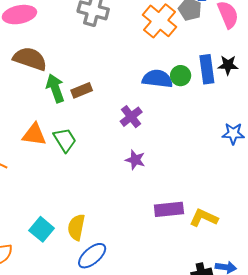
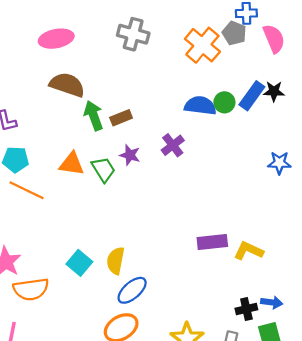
blue rectangle: (207, 69) -> (252, 96), turned 44
purple star: (135, 160) -> (130, 155), moved

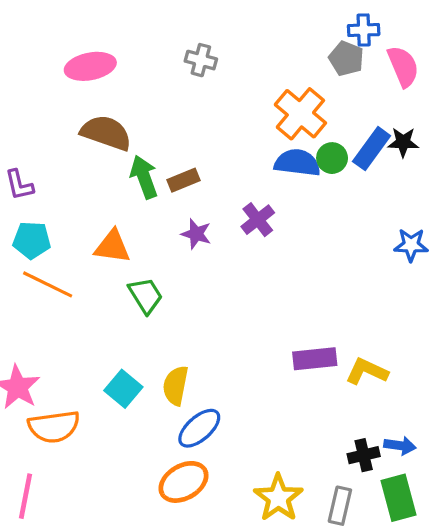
gray cross: (133, 34) -> (201, 60), size x0.7
orange cross: (202, 45) -> (300, 114), moved
green trapezoid: (103, 169) -> (146, 295), moved

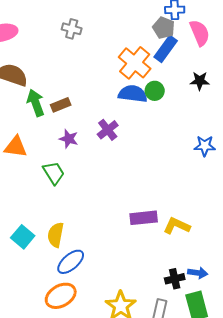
blue rectangle: (372, 149) -> (166, 49), moved
green trapezoid: (146, 295) -> (54, 173), moved

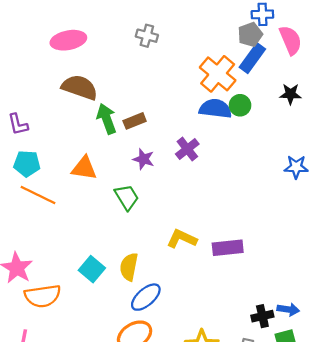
gray pentagon: (164, 28) -> (250, 35), turned 30
yellow L-shape: (177, 226) -> (182, 239), moved

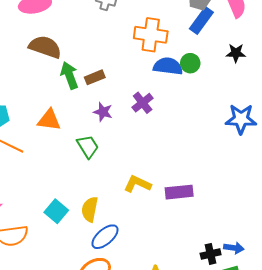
orange cross: (218, 74) -> (151, 35), moved, turned -32
blue star: (296, 167) -> (241, 119), size x1.4

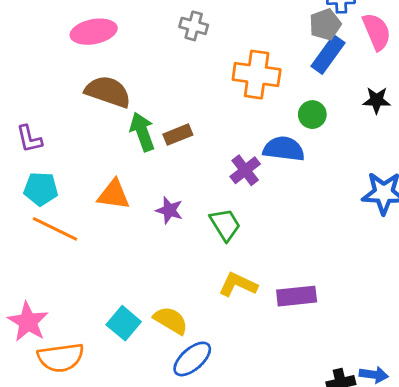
blue semicircle: (168, 66) -> (284, 149), moved
purple star: (103, 112) -> (169, 210), moved
green trapezoid: (88, 146) -> (225, 225), moved
yellow semicircle: (90, 209) -> (171, 320), turned 110

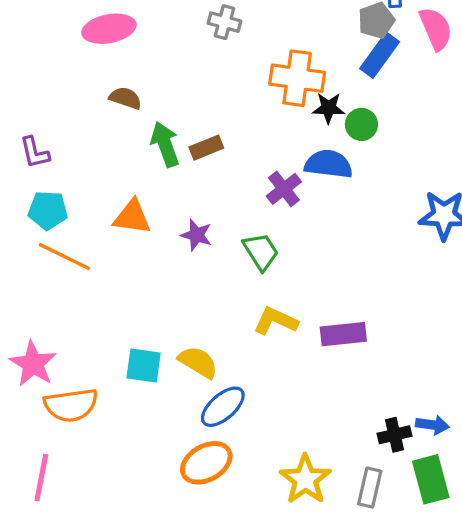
brown semicircle: (108, 92) -> (125, 98), size x0.6
black star: (377, 100) -> (328, 108), moved
cyan square: (124, 323) -> (144, 365), turned -32

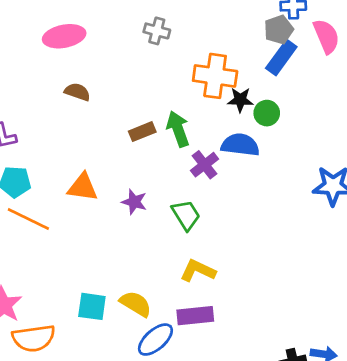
green arrow: (165, 144) -> (178, 129), moved
purple rectangle: (343, 334) -> (195, 316), moved

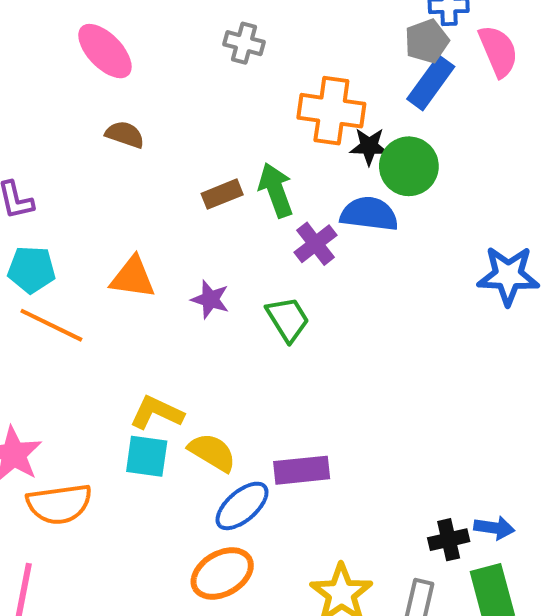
pink ellipse: (64, 36) -> (105, 51), turned 57
green circle: (267, 113) -> (409, 166), size x1.5
yellow L-shape: (198, 271) -> (157, 413), moved

